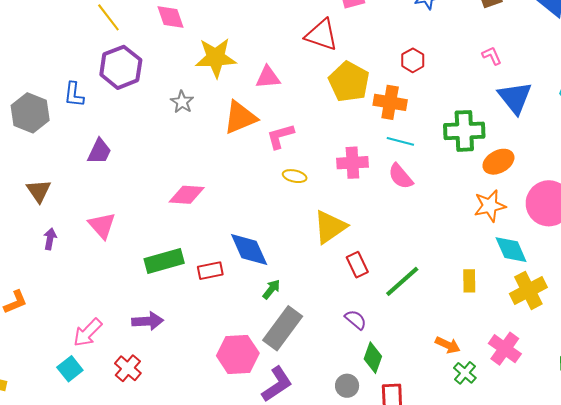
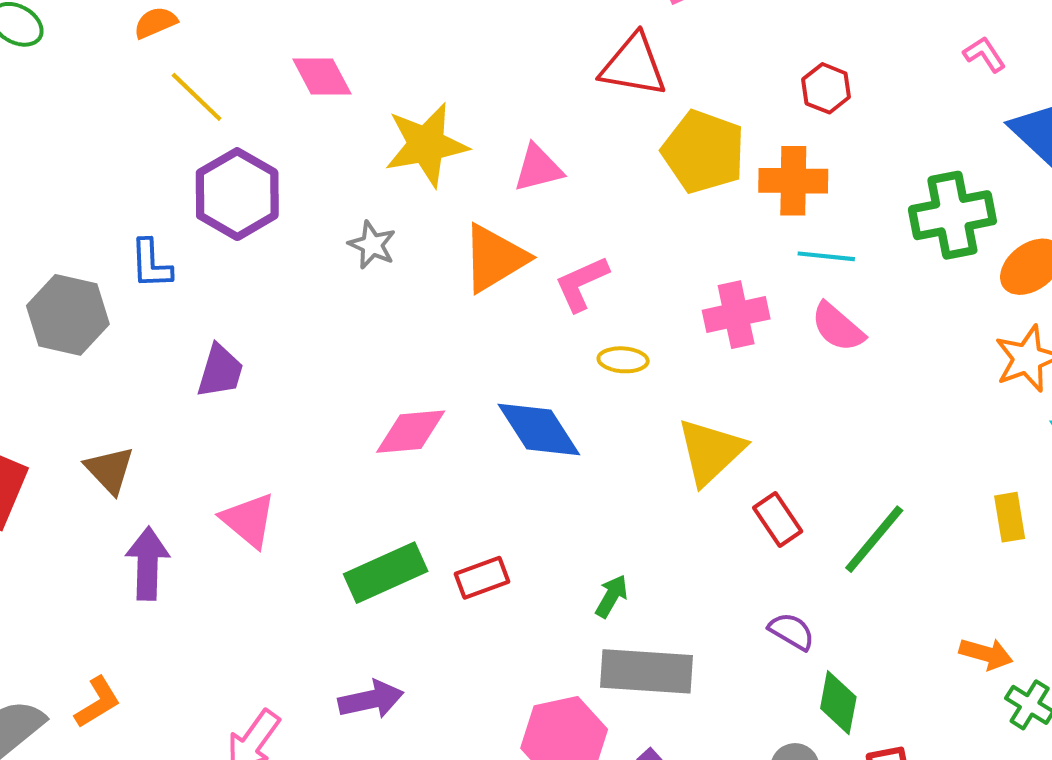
purple arrow: (50, 239) -> (148, 563), size x1.6
blue diamond: (249, 249) -> (539, 429), moved
gray rectangle: (283, 328) -> (647, 671), turned 66

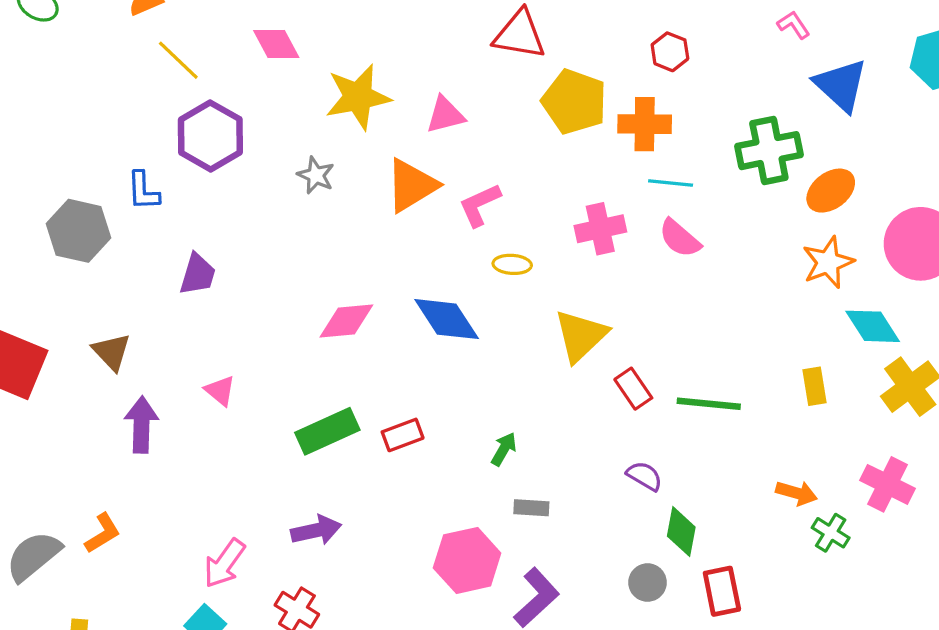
pink triangle: (248, 520) -> (220, 391), size x0.7
green line: (874, 539) -> (709, 404), turned 56
gray rectangle: (647, 671) -> (531, 508), size x0.5

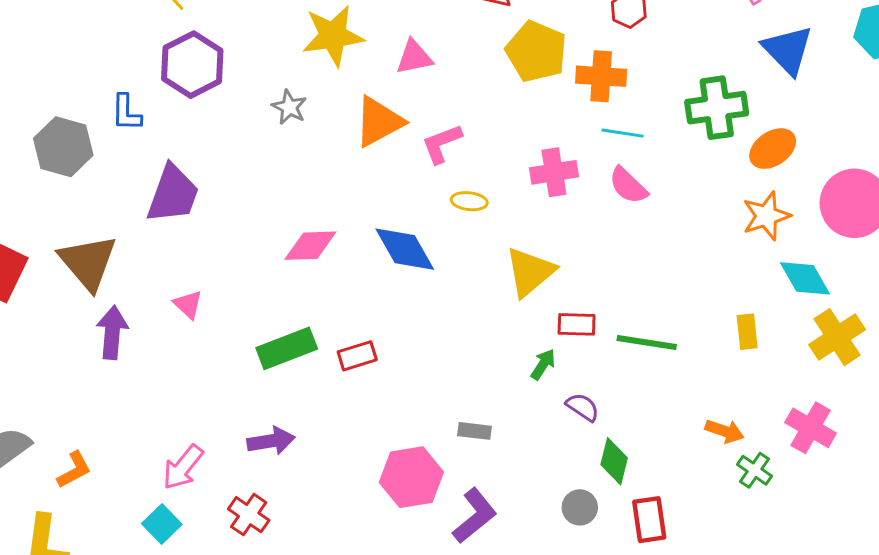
purple trapezoid: (198, 274) -> (173, 194), size x1.5
brown triangle: (111, 352) -> (88, 262), size x1.6
red rectangle: (633, 389) -> (577, 324), turned -57
green arrow: (504, 449) -> (543, 364), moved
orange L-shape: (103, 533) -> (74, 470), moved

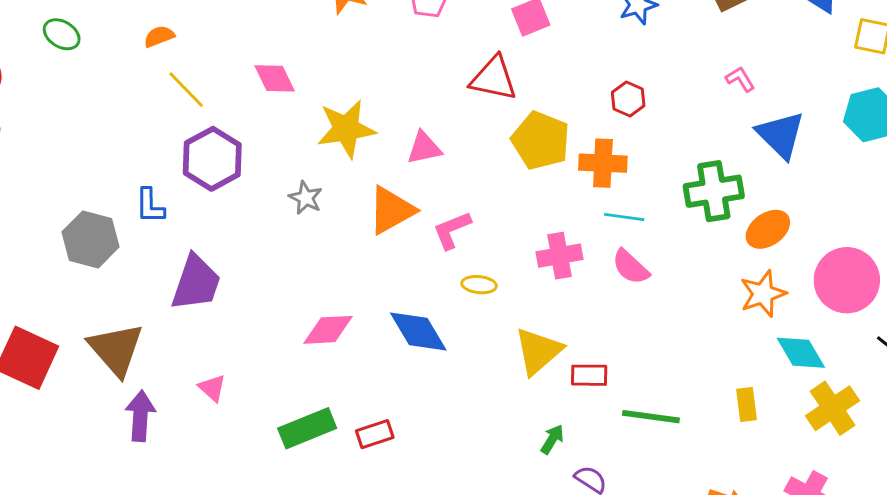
red rectangle: (577, 324) -> (589, 375), moved

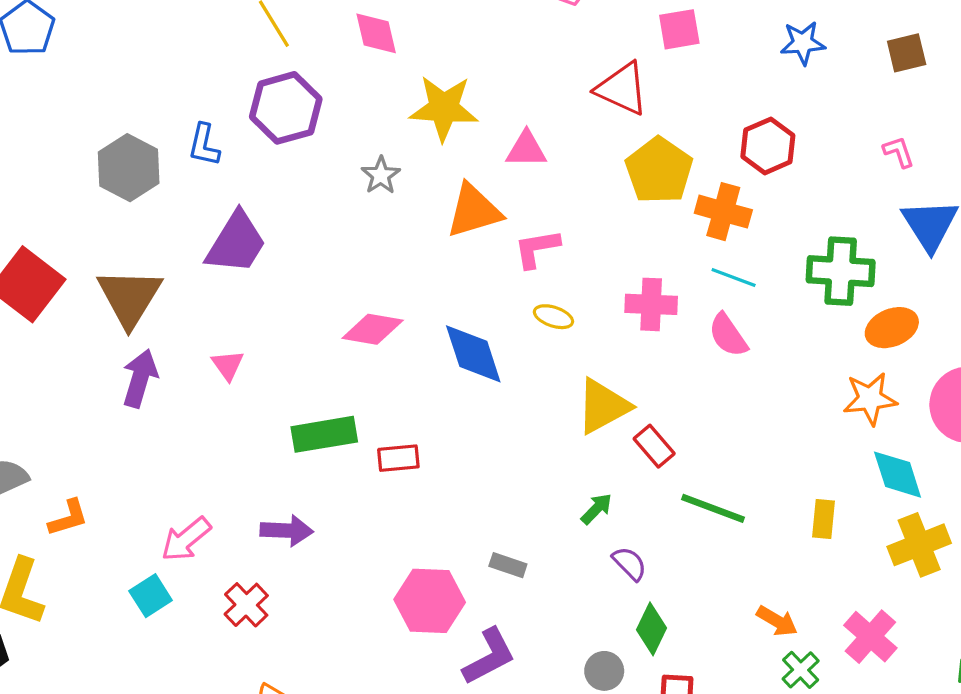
red hexagon: (628, 99) -> (768, 146), size x1.4
red rectangle: (589, 375) -> (654, 446), turned 36

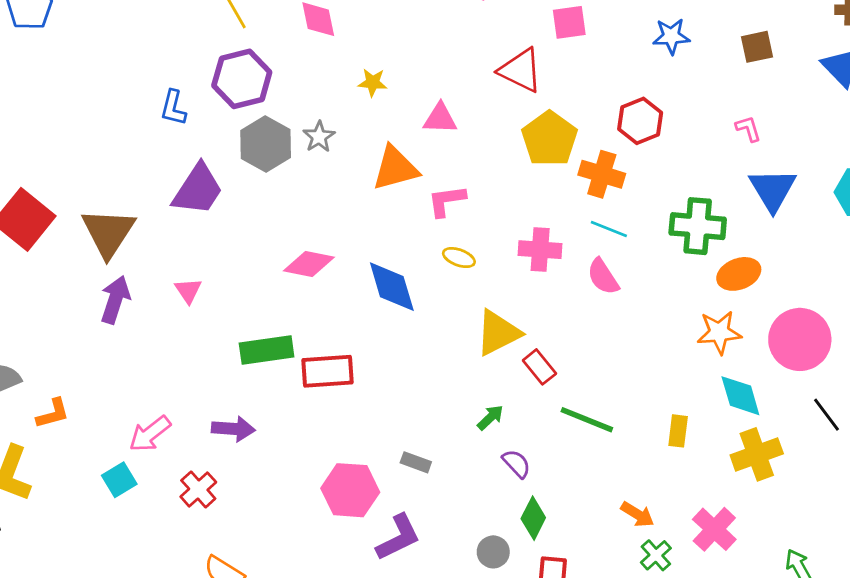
yellow star: (444, 108) -> (373, 83), size x0.5
gray hexagon: (129, 168) -> (266, 144), moved
red rectangle: (398, 458) -> (327, 371), size x1.5

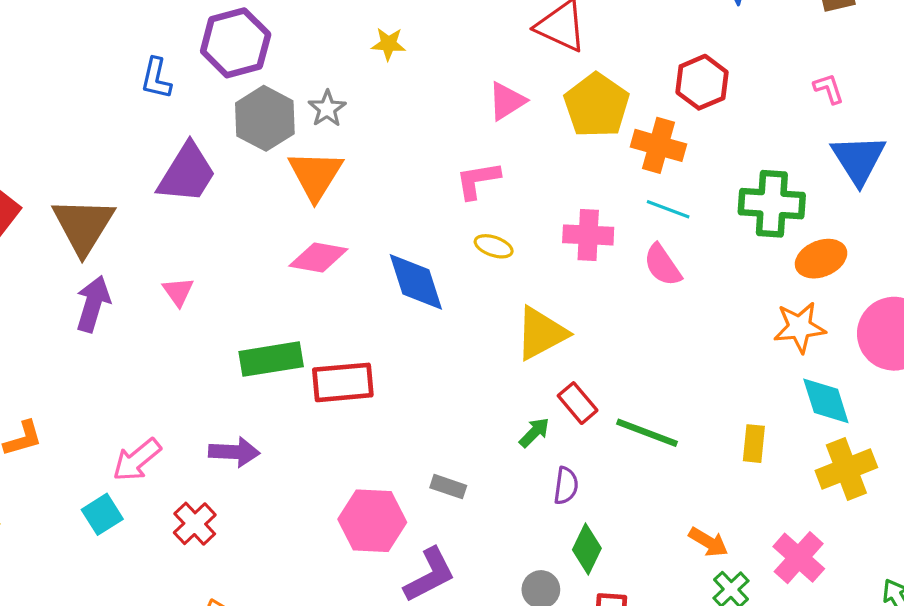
pink triangle: (440, 118) -> (507, 101), moved, turned -33
orange triangle: (395, 168) -> (316, 175), moved, turned -42
red rectangle: (539, 367) -> (578, 403), moved
purple semicircle: (517, 464) -> (566, 486), turned 52

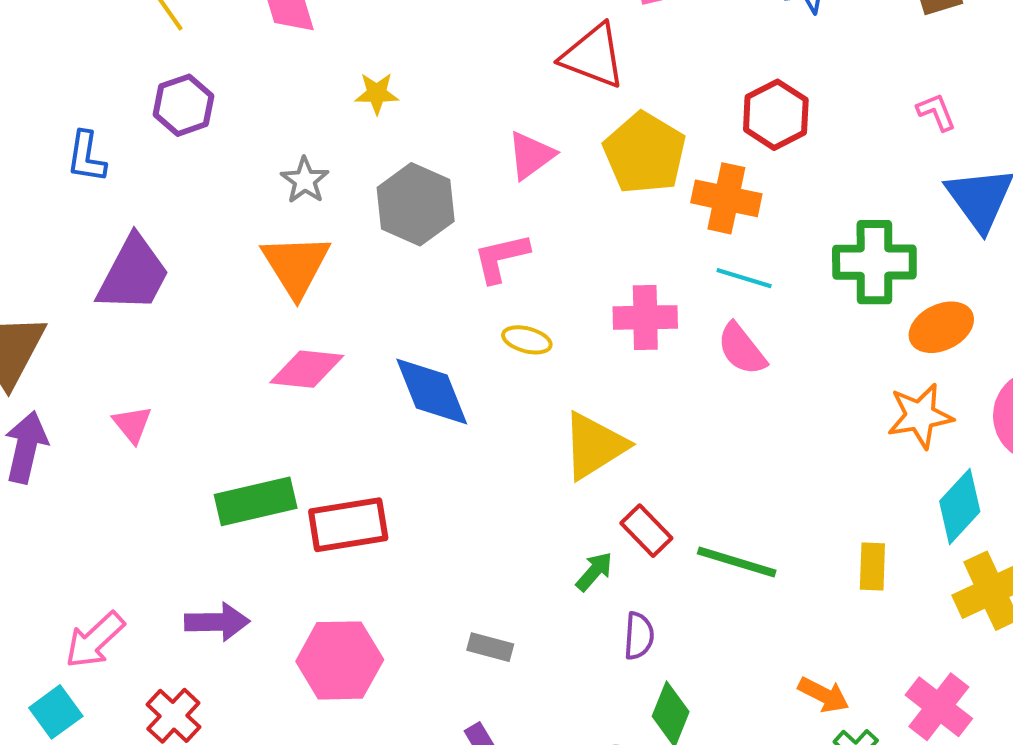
purple hexagon: (236, 43) -> (184, 105), size x0.7
gray hexagon: (265, 118) -> (416, 204), moved
cyan diamond: (826, 401) -> (960, 506), turned 64
pink hexagon: (372, 521) -> (340, 660), moved

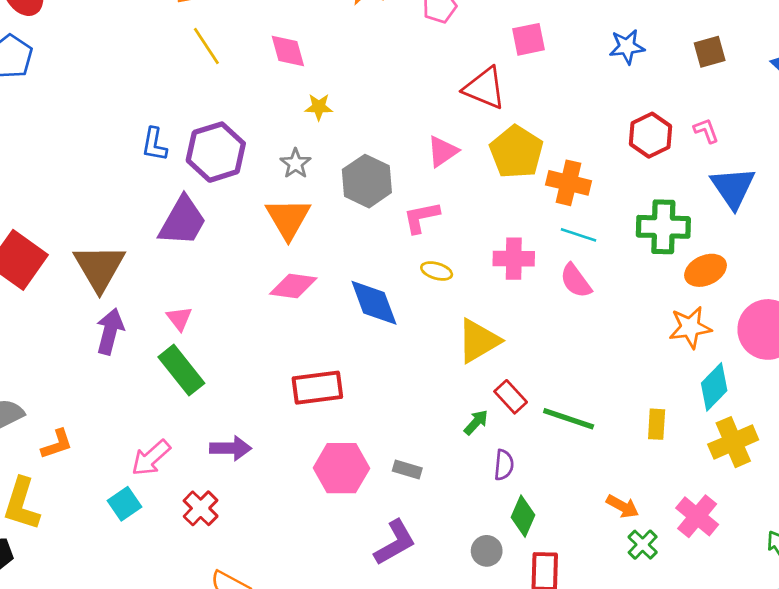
yellow star: (377, 93) -> (319, 107), moved
purple hexagon: (184, 105) -> (216, 152), moved, size x1.5
red hexagon: (776, 115) -> (651, 135), moved
green rectangle: (256, 501) -> (181, 370), moved, turned 63
pink hexagon: (340, 660) -> (341, 468), moved

